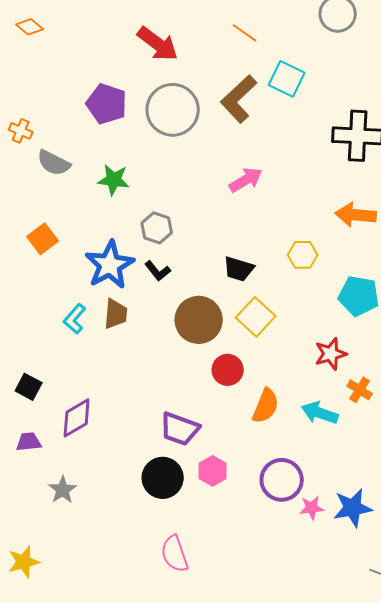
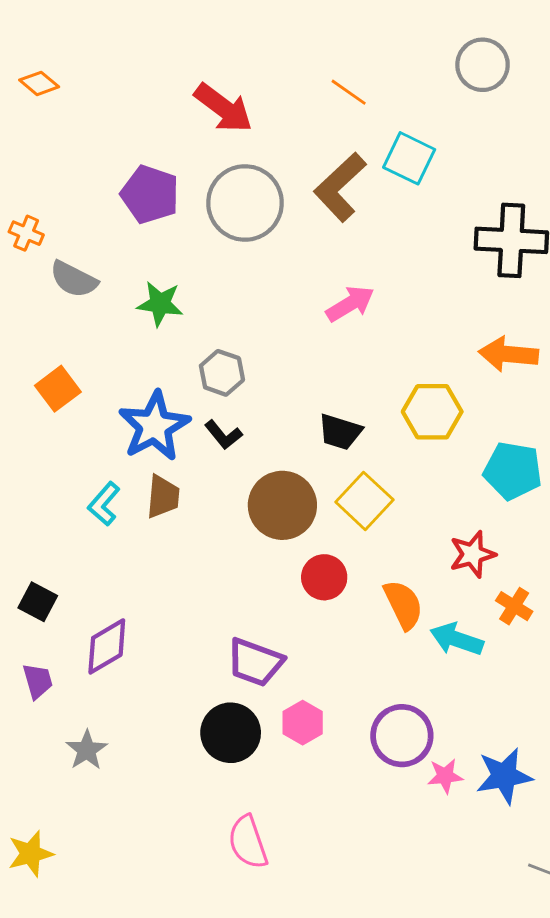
yellow hexagon: (303, 255) -> (432, 412), size x1.4
orange semicircle: (266, 406) -> (403, 605), moved, turned -48
purple trapezoid: (29, 442) -> (38, 681), turned 80

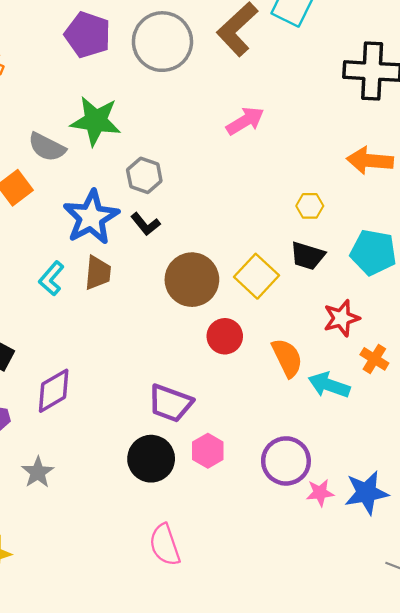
gray semicircle: (74, 279) -> (47, 147), moved
green star: (160, 304) -> (96, 121), size x1.4
yellow hexagon: (432, 412) -> (310, 206), size x0.6
black trapezoid: (340, 432) -> (308, 256), moved

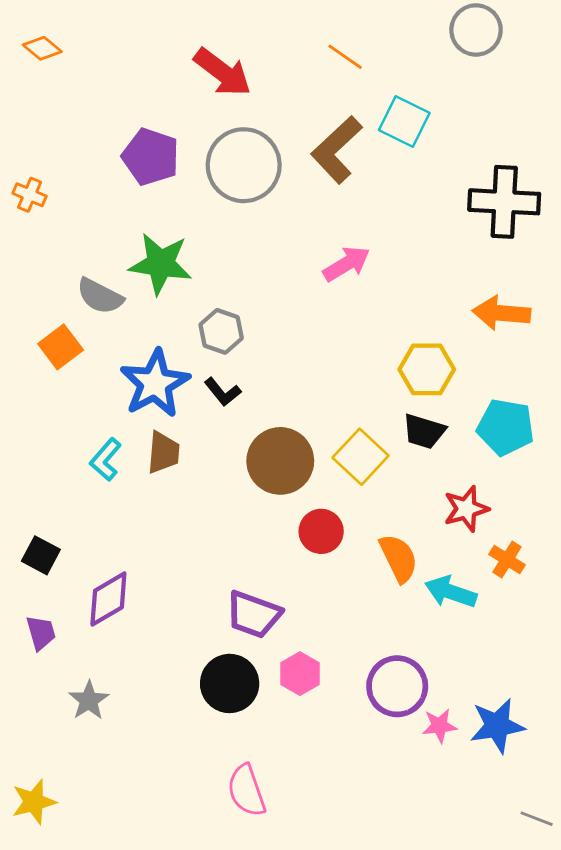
yellow hexagon: (310, 206) -> (427, 369), size x1.6

